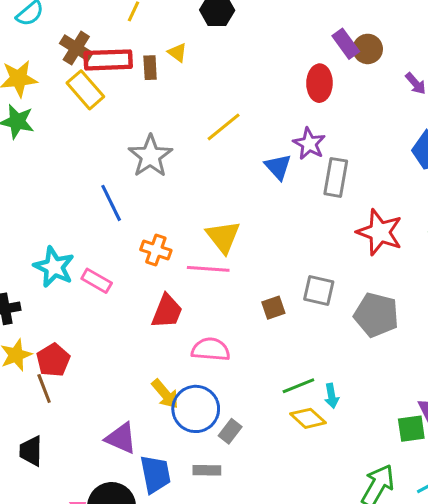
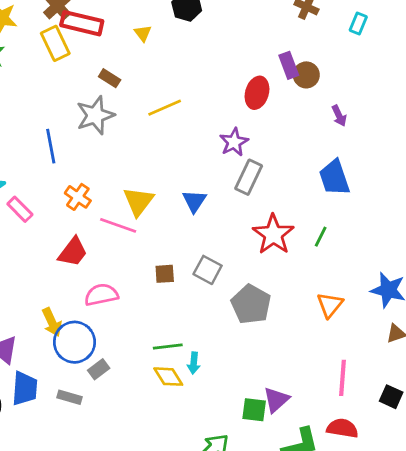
brown rectangle: (150, 68) -> (110, 78), moved, turned -70
blue triangle: (278, 167) -> (194, 201), moved
pink semicircle: (211, 349) -> (101, 295), turned -32

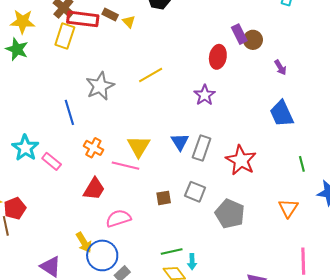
yellow rectangle: (55, 43) -> (65, 36), turned 50
brown rectangle: (110, 78) -> (110, 15), moved
gray rectangle: (249, 177) -> (202, 148), moved
green line: (321, 237) -> (302, 164), moved, turned -35

